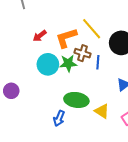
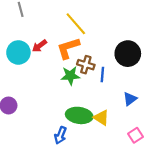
yellow line: (92, 29) -> (76, 24), moved
cyan circle: (48, 64) -> (18, 52), moved
yellow triangle: (102, 111) -> (101, 118), moved

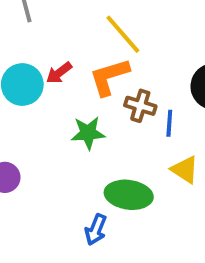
green star: (70, 76) -> (88, 133), moved
yellow triangle: (101, 118) -> (185, 170), moved

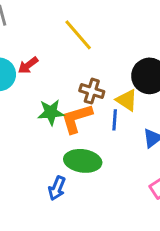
orange L-shape: (109, 77) -> (77, 118), moved
blue line: (169, 123) -> (115, 120), moved
yellow triangle: (185, 170) -> (127, 100), moved

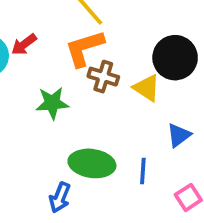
orange L-shape: (77, 118) -> (84, 48), moved
blue line: (115, 120) -> (143, 171), moved

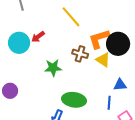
orange L-shape: (84, 48) -> (99, 39), moved
blue triangle: (179, 135) -> (120, 85), turned 32
blue line: (143, 171) -> (109, 103), moved

